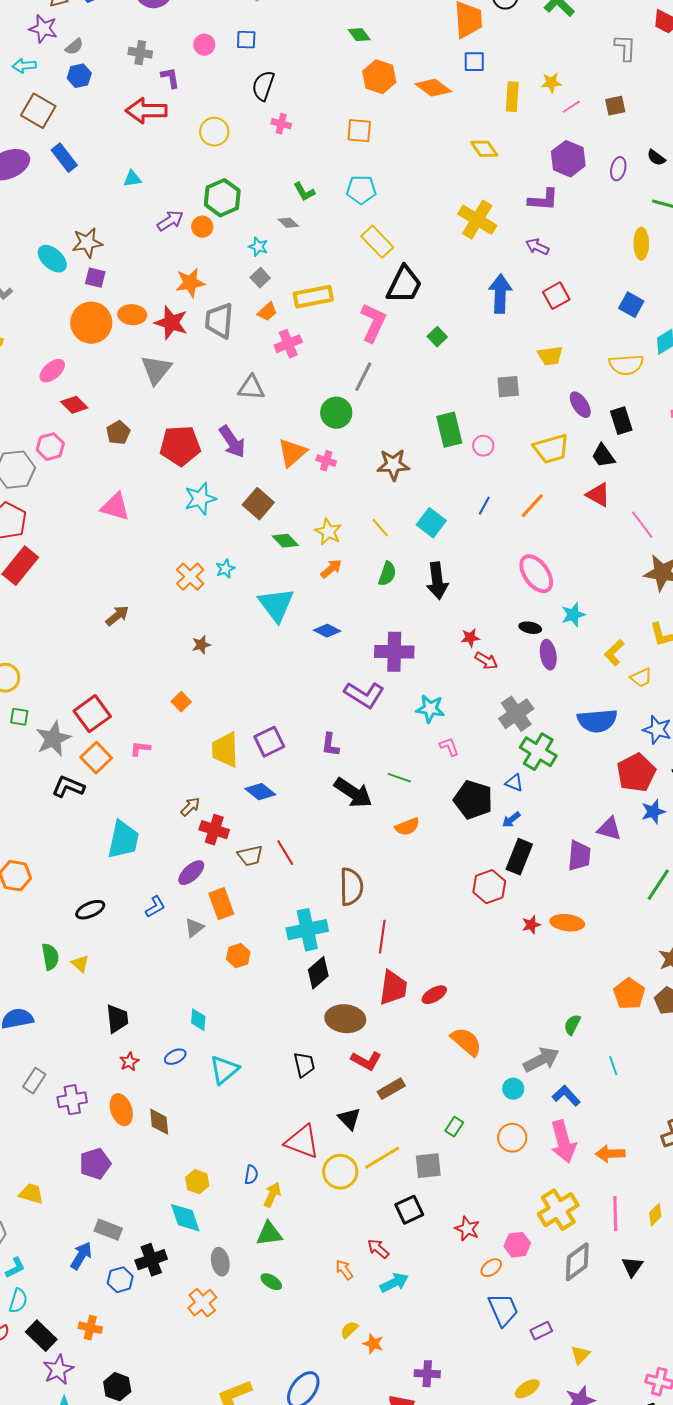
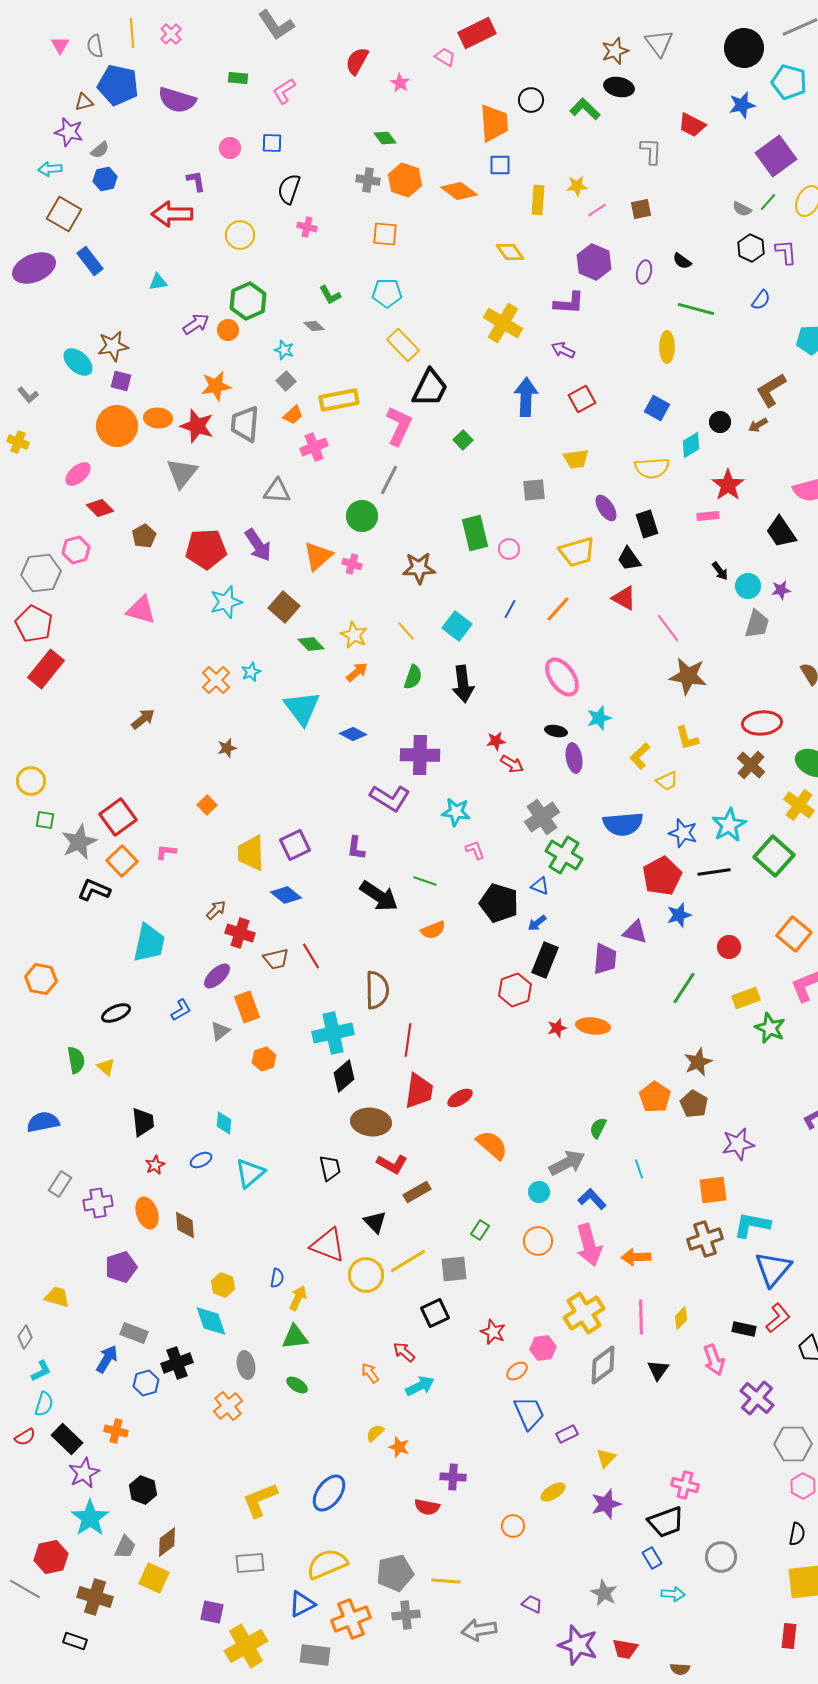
gray cross: (140, 53) -> (368, 180), moved

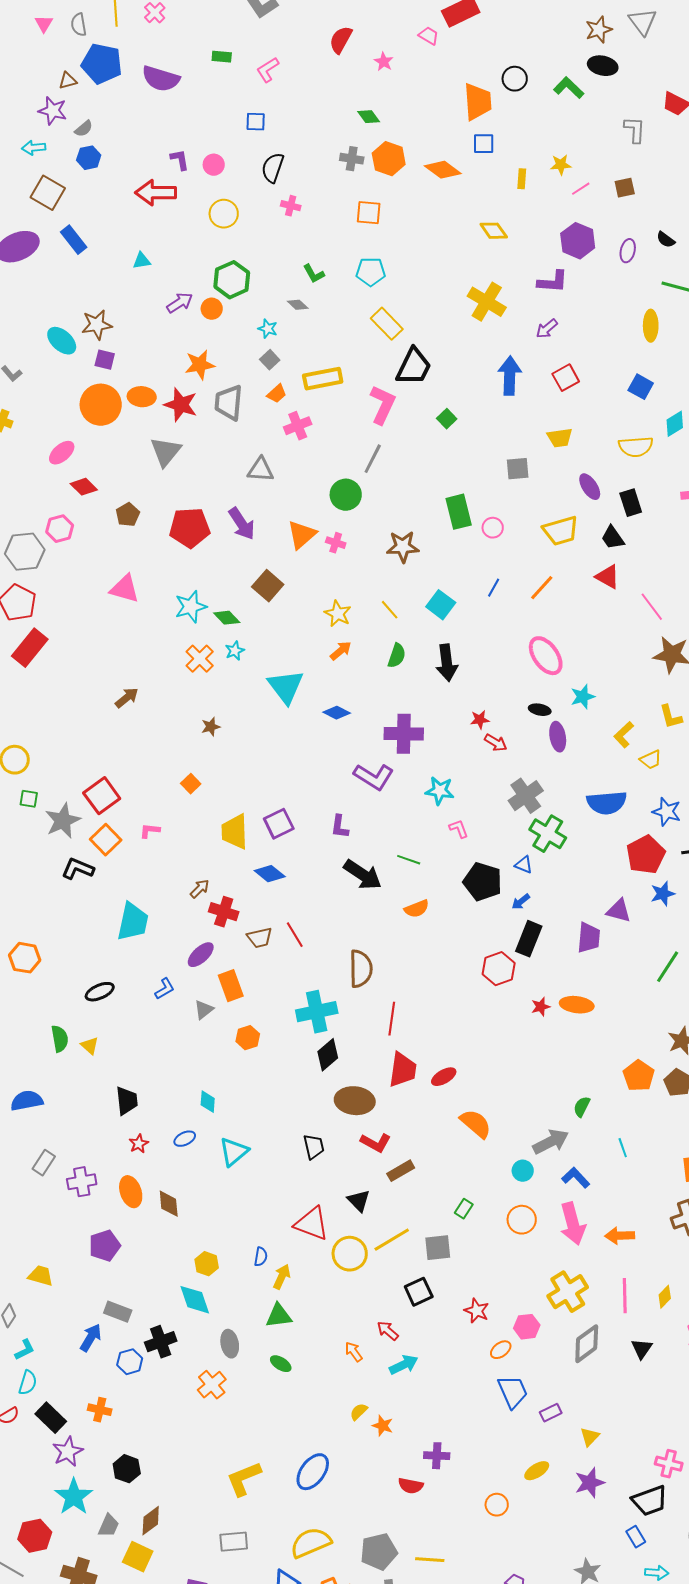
pink circle: (230, 148) -> (214, 165), moved
yellow rectangle: (538, 200) -> (522, 179), size x0.7
purple arrow: (563, 350) -> (547, 329), turned -65
cyan star: (226, 602) -> (191, 607), moved
green diamond: (311, 644) -> (227, 618), moved

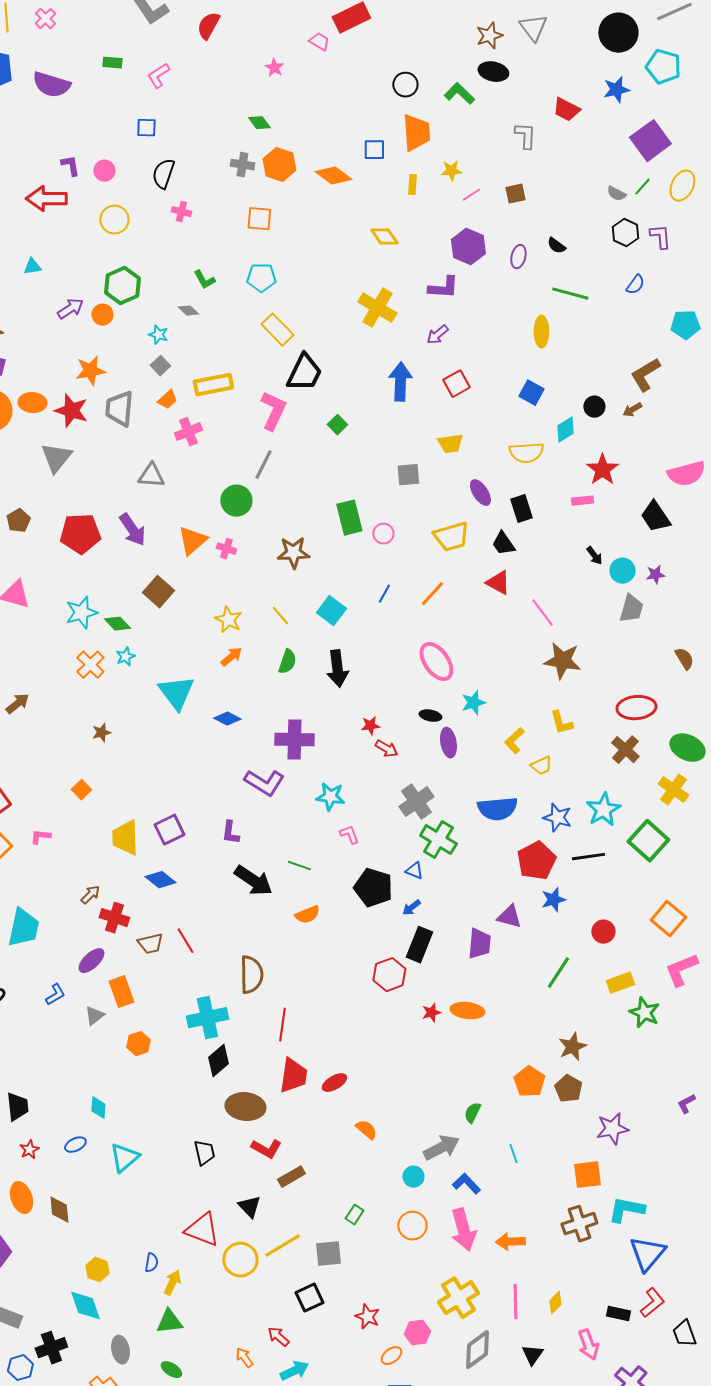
red semicircle: (341, 40) -> (208, 26), moved
orange trapezoid: (478, 102) -> (416, 133), moved
orange semicircle: (476, 1124) -> (366, 1130), size x0.7

